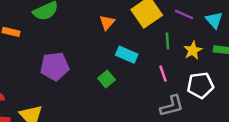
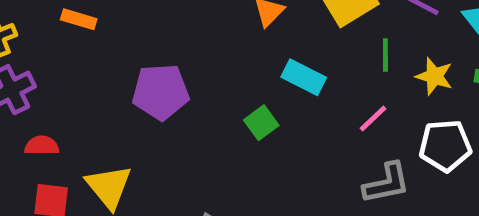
yellow star: (193, 50) -> (434, 76), turned -30
pink line: (163, 74) -> (373, 118), turned 63

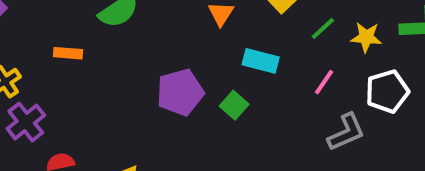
green line: (385, 55) -> (323, 28), turned 60
purple pentagon: (161, 92) -> (180, 92), moved

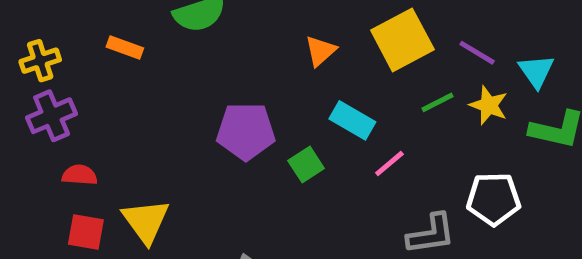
yellow star: (366, 37) -> (489, 105), moved
pink line: (324, 82) -> (389, 163), moved

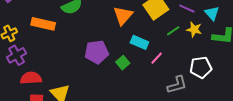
orange rectangle: (125, 47) -> (43, 24), size x1.6
orange triangle: (320, 51) -> (123, 16), size x1.5
red semicircle: (80, 175) -> (31, 78), size x1.5

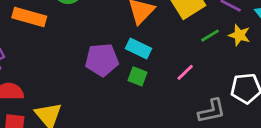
cyan rectangle: (139, 42) -> (138, 49), moved
green square: (123, 63) -> (138, 76), turned -32

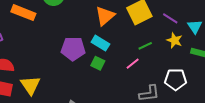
green line: (210, 36) -> (145, 46), moved

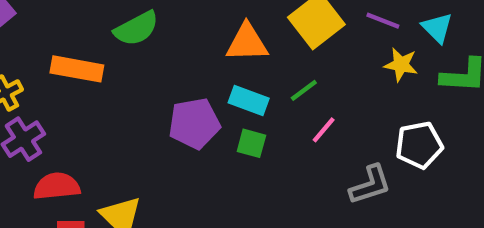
orange triangle: (105, 16) -> (247, 43), turned 50
green line: (145, 46) -> (304, 90), moved

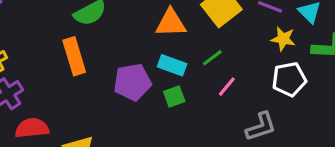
orange rectangle: (77, 69) -> (74, 56), moved, turned 63
green square: (251, 143) -> (174, 96), turned -35
white pentagon: (419, 145) -> (289, 79), moved

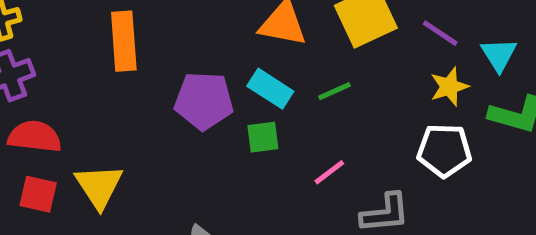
yellow star: (283, 39) -> (449, 87), turned 30
pink line: (227, 87) -> (329, 172), moved

